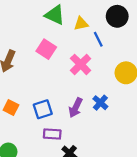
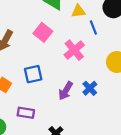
blue square: (43, 109) -> (33, 74), moved
purple rectangle: (52, 134) -> (26, 113), moved

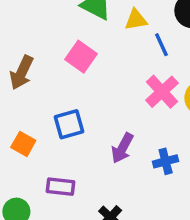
pink cross: (74, 50) -> (162, 92), moved
blue cross: (90, 88) -> (166, 161), moved, turned 32

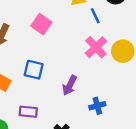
blue square: (69, 124) -> (34, 70), turned 30
blue cross: (166, 161) -> (97, 106), moved

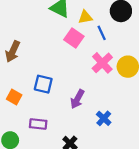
pink square: (41, 24) -> (74, 38), moved
blue cross: (97, 106) -> (104, 118), turned -32

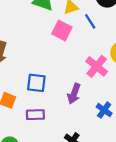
pink cross: (102, 63) -> (97, 66), moved
purple rectangle: (38, 124) -> (35, 115), moved

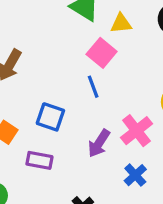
blue line: (90, 21) -> (93, 87), moved
pink cross: (97, 66) -> (137, 131), moved

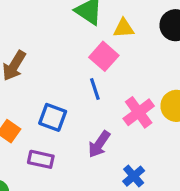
pink cross: (137, 131) -> (139, 112), moved

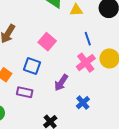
pink square: (104, 56) -> (47, 42), moved
blue line: (95, 89) -> (88, 39), moved

